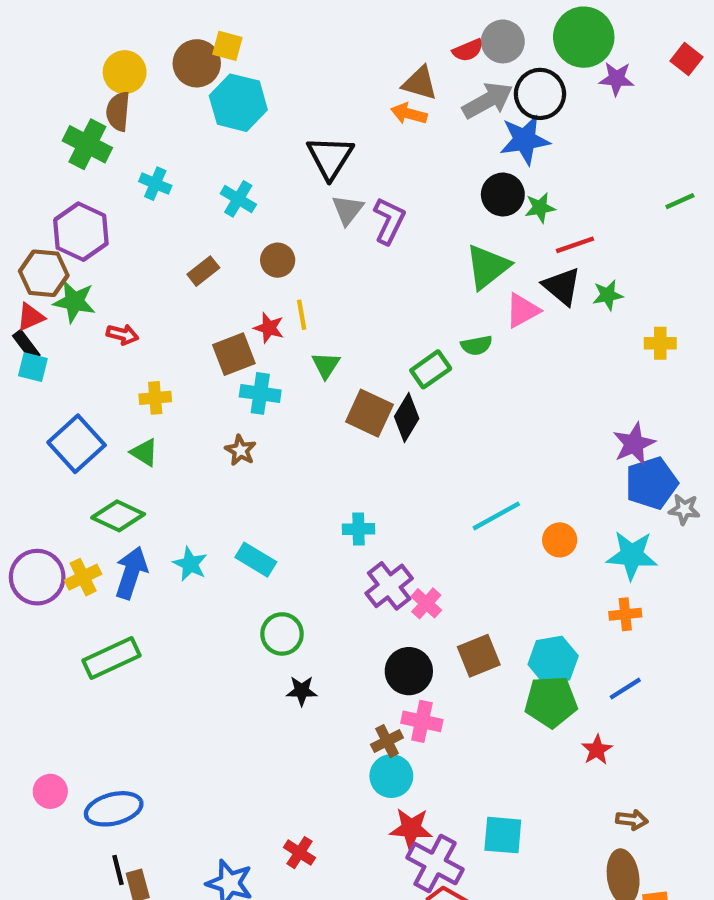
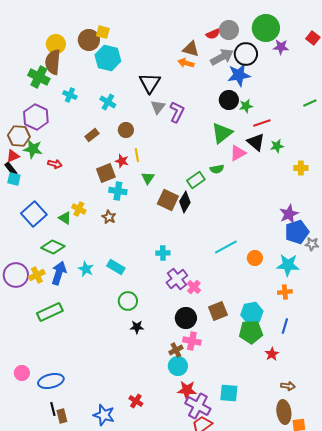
brown semicircle: (118, 111) -> (53, 62), size x1.4
yellow cross: (155, 398) -> (79, 209), moved, turned 32
blue line: (625, 689) -> (285, 326), turned -42

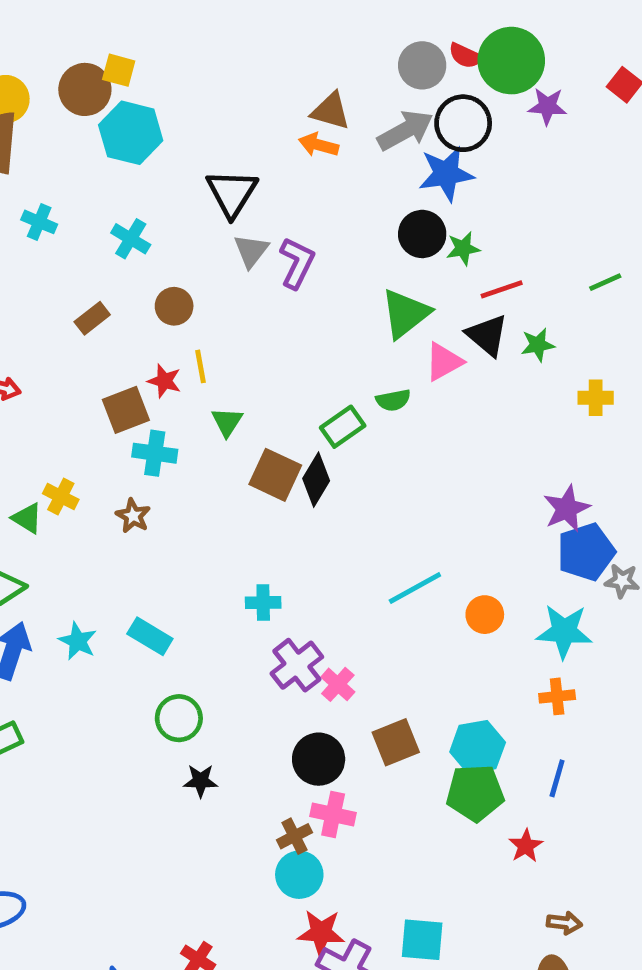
red semicircle: (213, 34) -> (466, 56), moved, turned 48
green line: (310, 103) -> (605, 282), moved

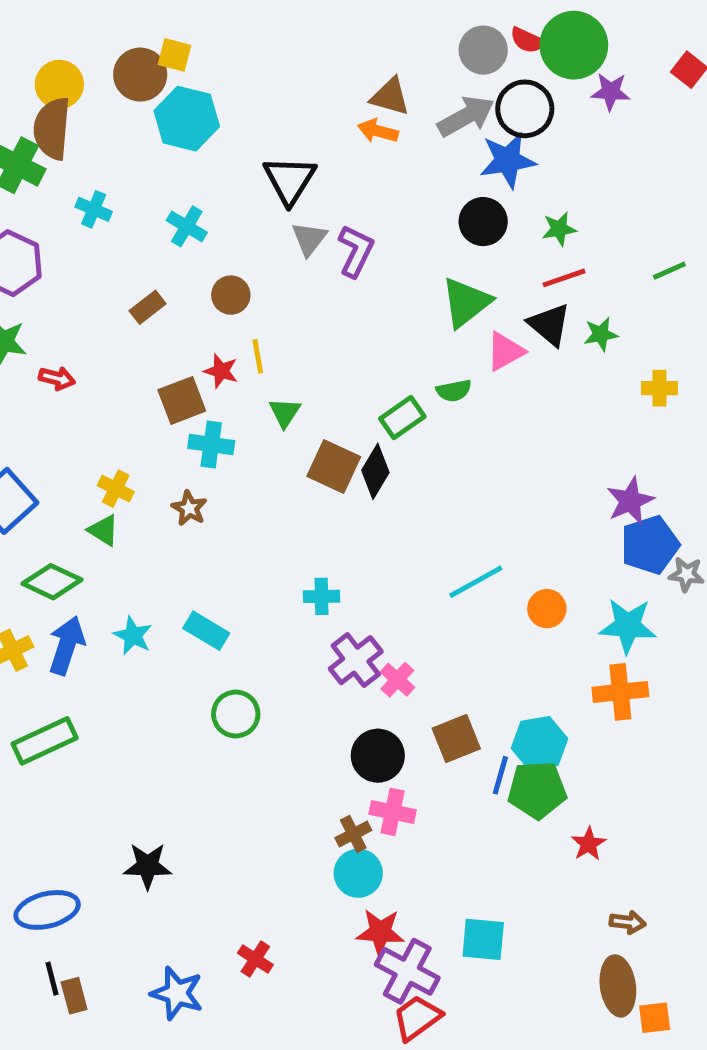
green star: (463, 248) -> (559, 229), moved
green triangle: (27, 518) -> (103, 530), moved
orange cross: (557, 696) -> (620, 692), size x1.5
blue line: (557, 778) -> (500, 775), moved
black star: (201, 781) -> (148, 866), moved, size x1.4

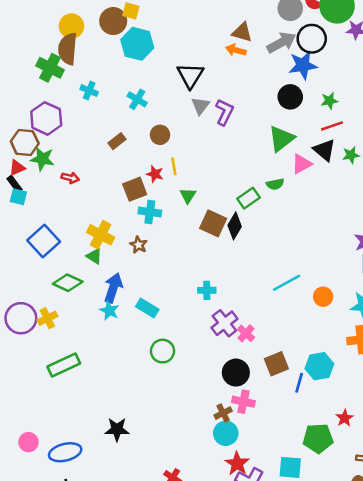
yellow cross: (116, 489) -> (101, 235), size x1.5
blue arrow: (67, 645) -> (113, 288), moved
green pentagon: (537, 790) -> (318, 438), moved
red star: (380, 932) -> (237, 464), turned 30

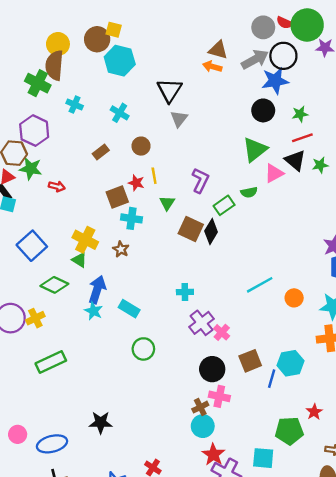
purple L-shape: (224, 112) -> (200, 180), moved

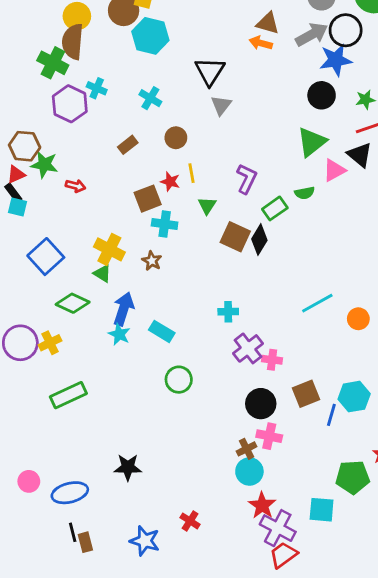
purple hexagon: (34, 131) -> (70, 104), moved
pink cross: (222, 332) -> (272, 360), turned -35

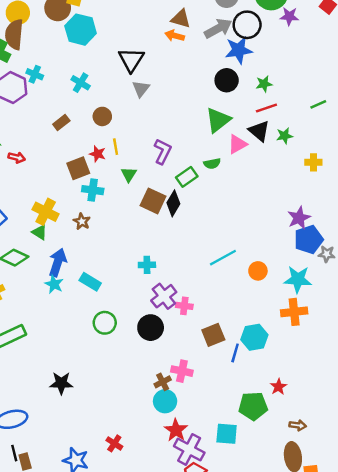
black circle: (261, 404) -> (151, 328), moved
black star: (128, 467) -> (61, 383), moved

